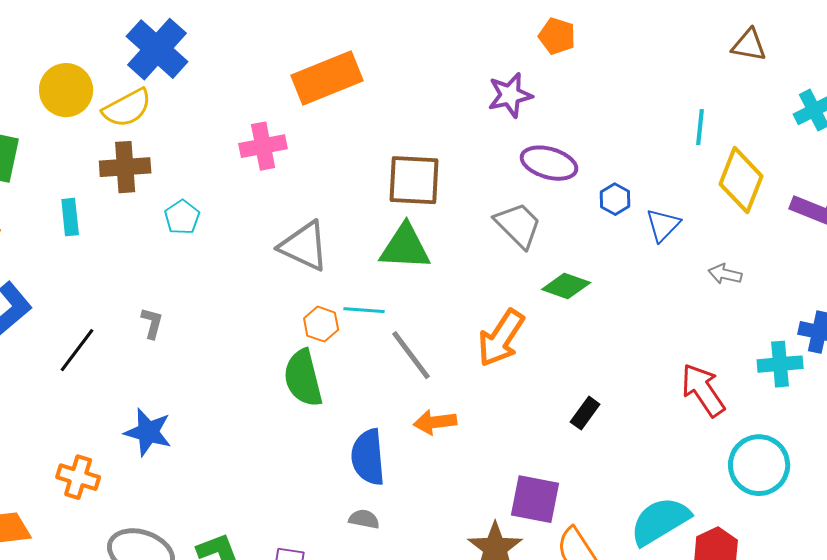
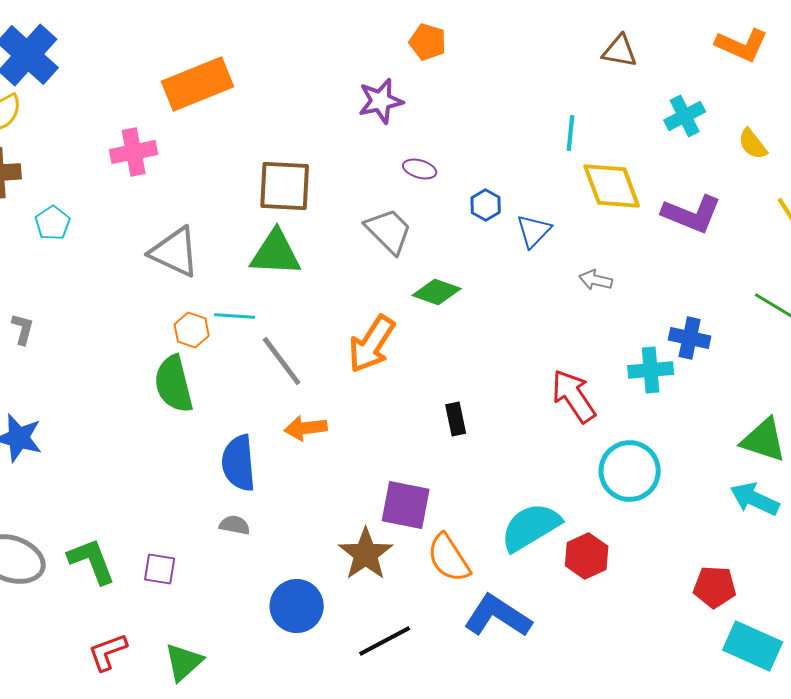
purple ellipse: (549, 163) -> (420, 169), size x0.6
yellow diamond: (741, 180) -> (612, 186), turned -42
black rectangle: (585, 413) -> (456, 419), turned -48

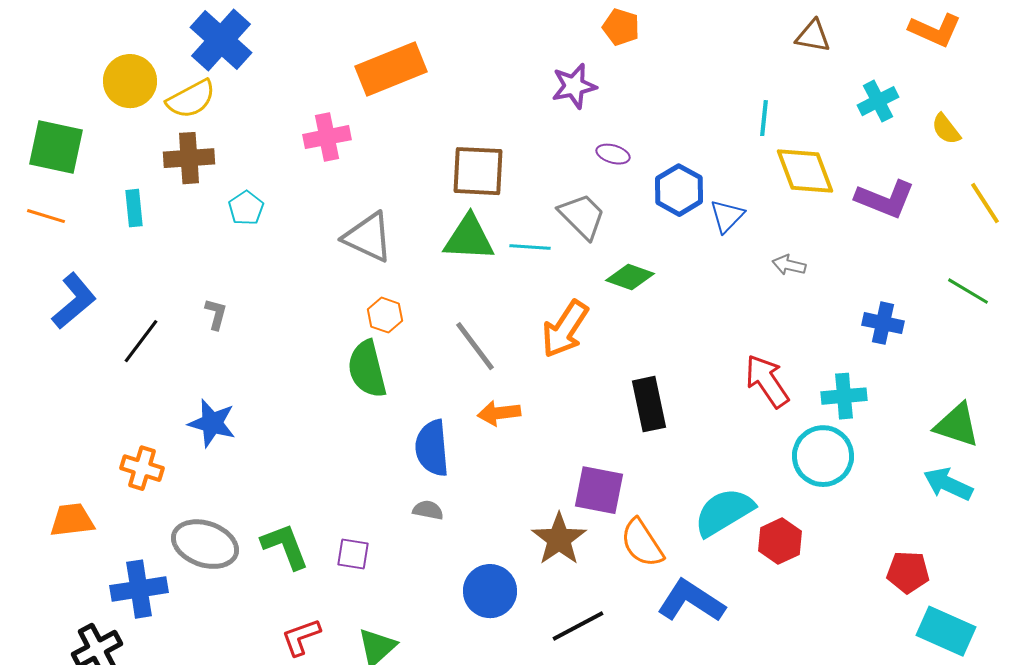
blue hexagon: (486, 205) -> (679, 190), size x1.6
cyan line: (235, 316) -> (530, 247), moved
cyan cross: (651, 370) -> (844, 396), moved
black rectangle: (456, 419) -> (649, 404), size x1.6

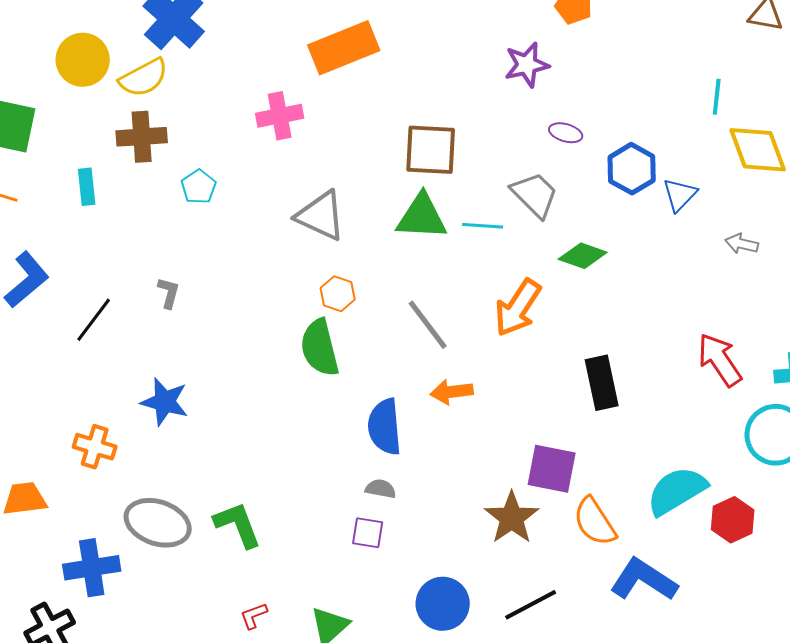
purple square: (353, 554) -> (368, 533), moved
blue circle: (490, 591) -> (443, 604), moved
red L-shape: (301, 637) -> (254, 616), size x0.7

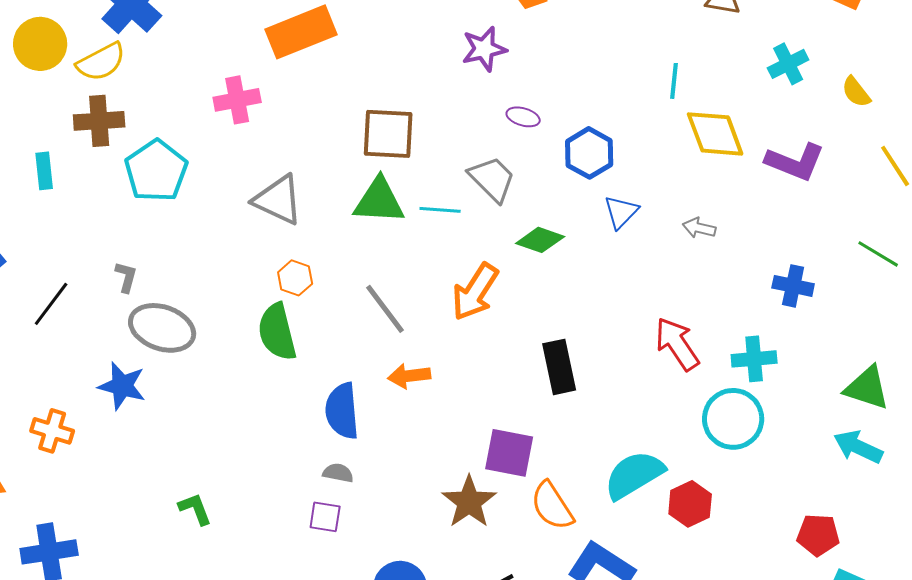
cyan pentagon: (199, 187) -> (156, 171), size x1.8
blue triangle: (680, 195) -> (621, 212), moved
gray ellipse: (158, 523) -> (162, 328), moved
green L-shape: (238, 525) -> (195, 509), size x0.7

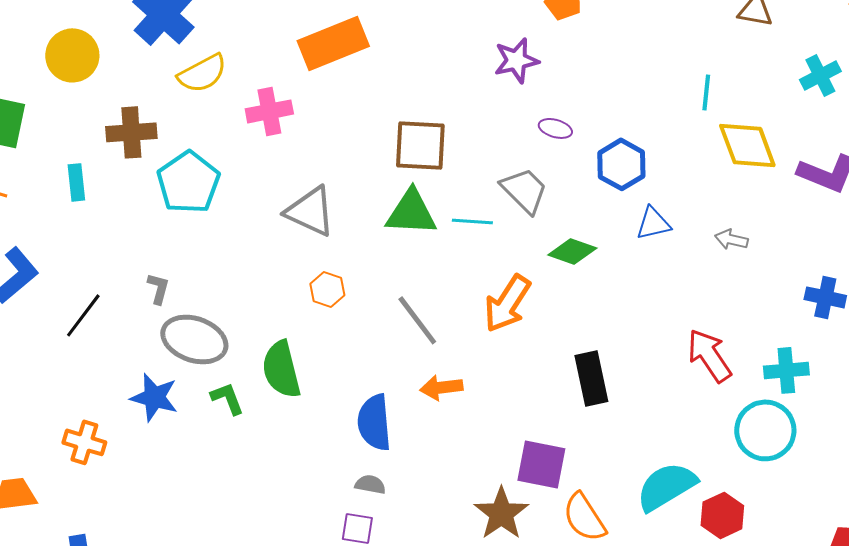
yellow semicircle: (101, 62) -> (202, 73), moved
blue triangle: (621, 212) -> (653, 223), turned 33
green semicircle: (277, 332) -> (281, 369), moved
green L-shape: (195, 509) -> (227, 398), moved

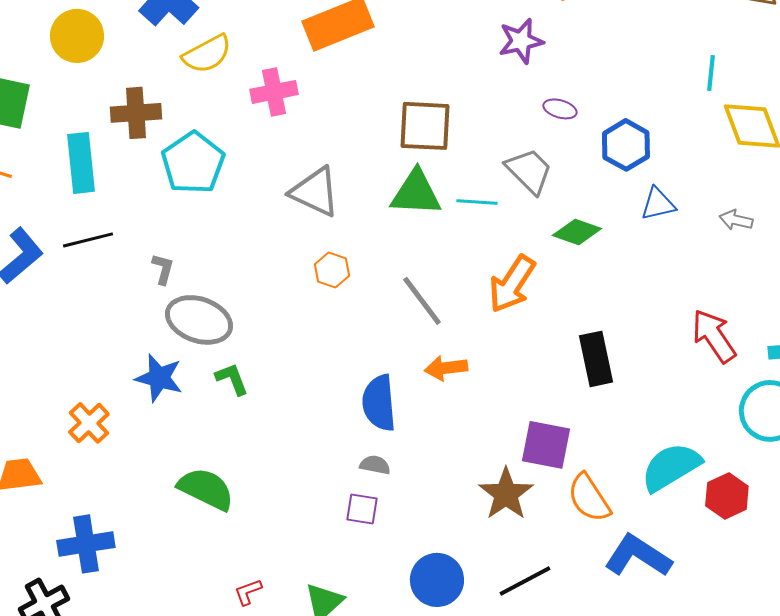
cyan rectangle: (76, 182) -> (81, 163), size x1.6
black line: (83, 315) -> (88, 240), moved, turned 39
green semicircle: (281, 369) -> (206, 489), moved, turned 130
orange cross: (84, 442) -> (89, 423), turned 30

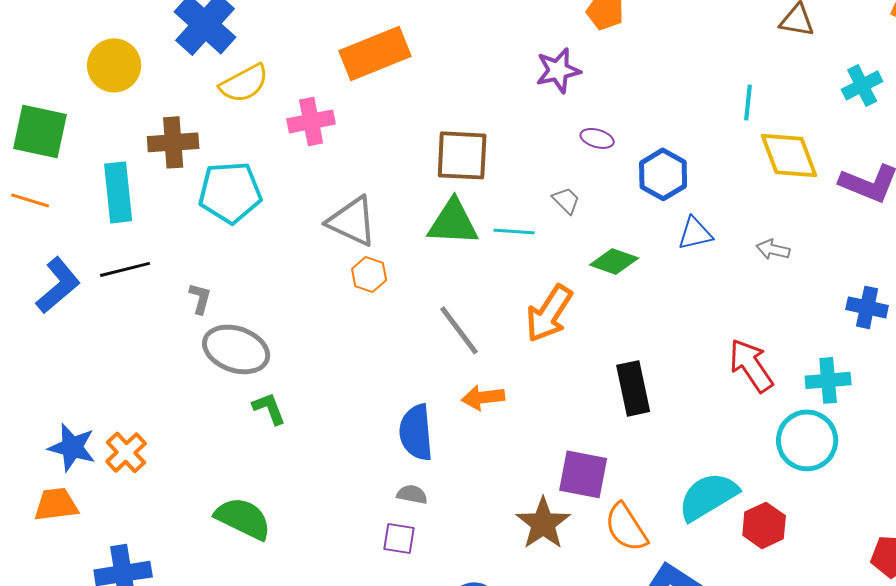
cyan pentagon: (193, 163) -> (230, 192), turned 30
gray trapezoid: (529, 171) -> (566, 200), size x0.6
orange hexagon: (332, 270) -> (369, 274), moved
blue star: (159, 378) -> (72, 447), moved

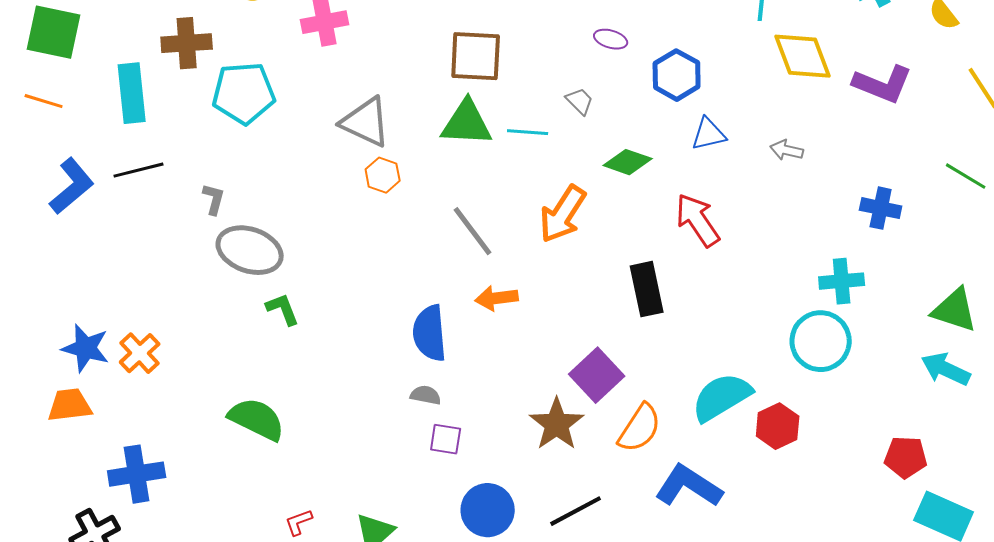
red arrow: (751, 365) -> (698, 220), moved
purple square: (583, 474) -> (597, 375), turned 36
orange semicircle: (626, 527) -> (640, 428), turned -114
purple square: (399, 538) -> (446, 439), moved

